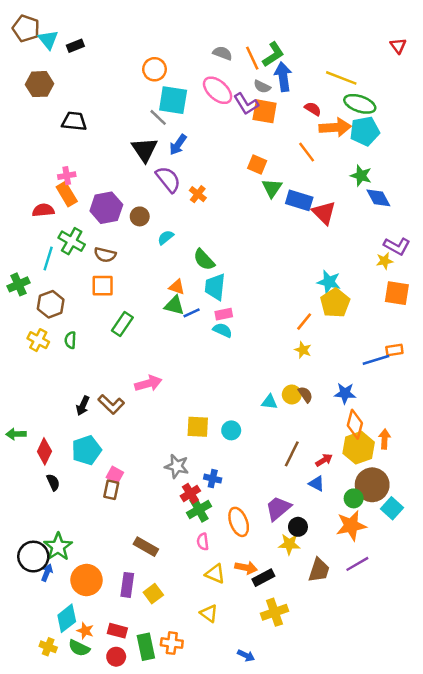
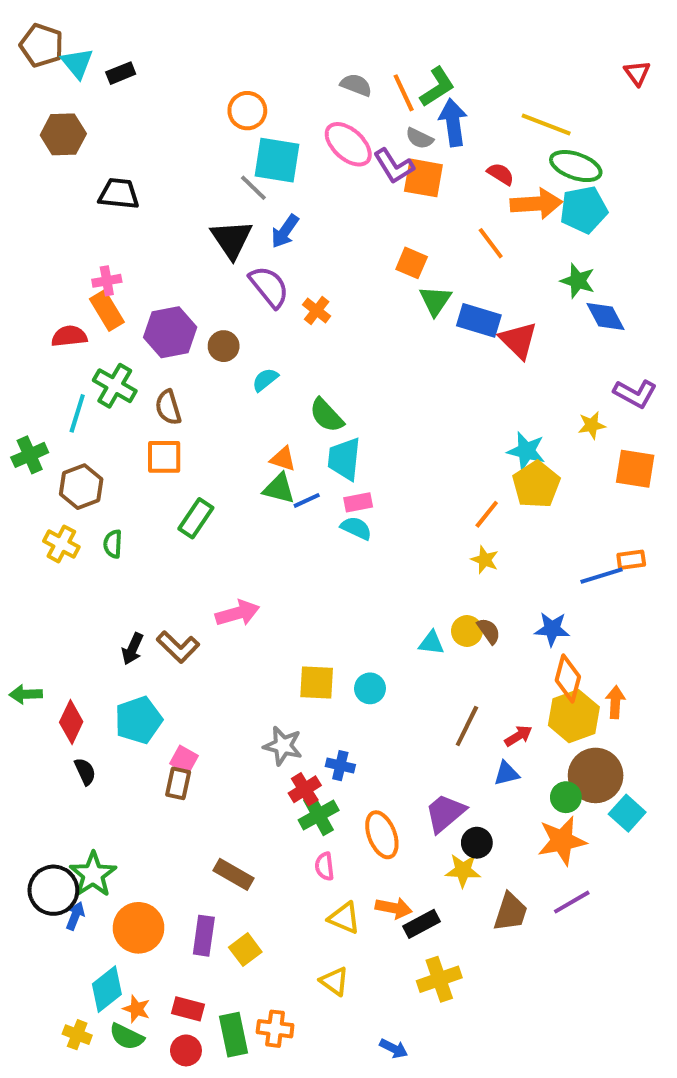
brown semicircle: (105, 255) -> (168, 407), turned 60
yellow star: (385, 261) -> (592, 425), moved
blue triangle: (317, 484) -> (507, 773), turned -42

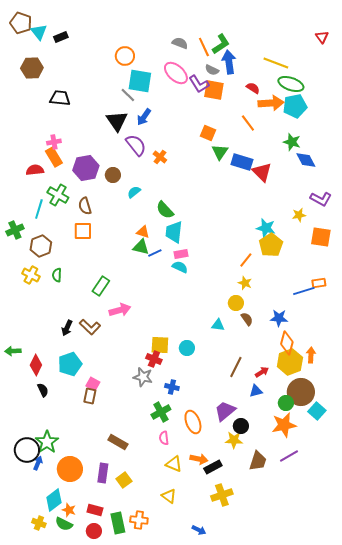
green rectangle: (196, 518) -> (101, 286), moved
yellow circle: (467, 631) -> (236, 303), moved
red cross: (305, 789) -> (154, 359), moved, turned -35

